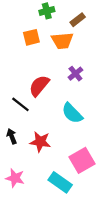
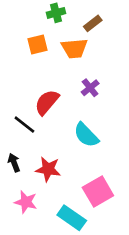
pink star: (15, 178) -> (26, 202), moved

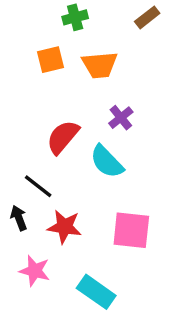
brown rectangle: (93, 23) -> (147, 17), moved
black line: (24, 125) -> (38, 186), moved
cyan semicircle: (86, 135) -> (107, 162), moved
pink square: (98, 191) -> (131, 230), moved, turned 36

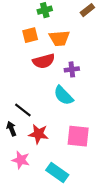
purple cross: (121, 118) -> (72, 69), turned 32
red semicircle: (63, 137) -> (44, 61), moved, turned -145

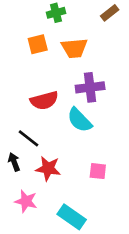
red semicircle: (44, 61) -> (44, 100), moved
purple cross: (72, 69) -> (90, 87), size x1.5
pink square: (78, 136) -> (98, 171), size x0.6

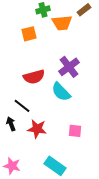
orange trapezoid: (74, 48) -> (62, 23), moved
purple cross: (90, 87) -> (69, 67), turned -30
pink star: (26, 201) -> (12, 166), moved

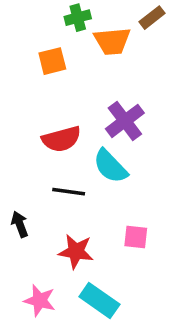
black line: (22, 106) -> (69, 192), moved, turned -30
red star: (37, 129) -> (76, 251), moved
pink star: (12, 166) -> (40, 300), moved

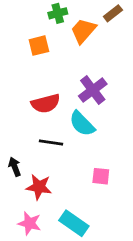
orange trapezoid: (112, 41) -> (83, 31), turned 136
red star: (76, 251) -> (39, 187), moved

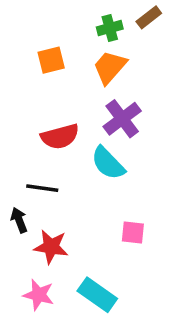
green cross: (58, 13) -> (110, 28), moved
orange trapezoid: (83, 31) -> (110, 67), moved
black line: (51, 143) -> (42, 188), moved

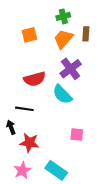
brown rectangle: (149, 17) -> (86, 34), moved, turned -48
pink star: (39, 295) -> (22, 170), turned 30

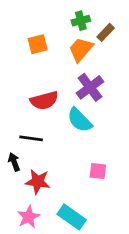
brown rectangle: (86, 34) -> (106, 32), moved, turned 40

